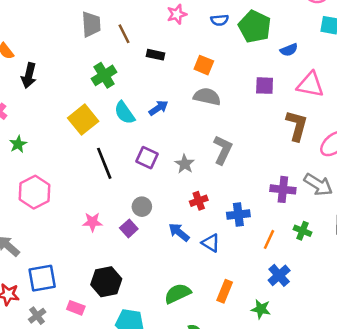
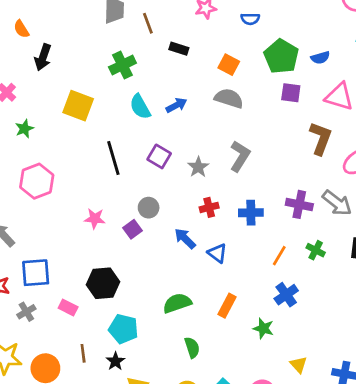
green pentagon: (255, 27) -> (281, 56), moved
yellow square: (83, 120) -> (78, 106), moved, turned -36
blue cross: (238, 215) -> (251, 213), moved

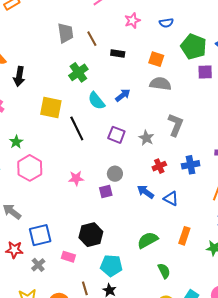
green star: (24, 129) -> (16, 142), moved
black line: (113, 158) -> (77, 128), moved
pink star: (95, 219) -> (76, 178), moved
purple square: (132, 229) -> (106, 191), turned 32

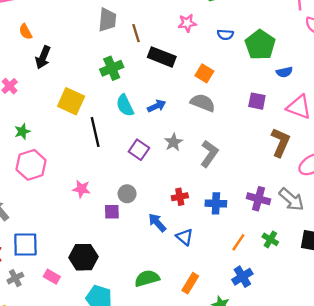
green pentagon: (194, 47) -> (260, 45), moved
black rectangle: (118, 53) -> (162, 57), size x1.6
gray star: (146, 138) -> (173, 142), moved

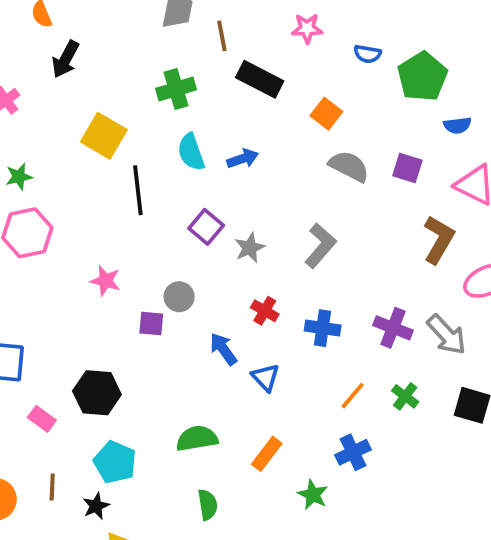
gray semicircle: (203, 103) -> (349, 166), moved
gray star: (173, 142) -> (250, 248), moved
red cross: (180, 197) -> (265, 311), turned 35

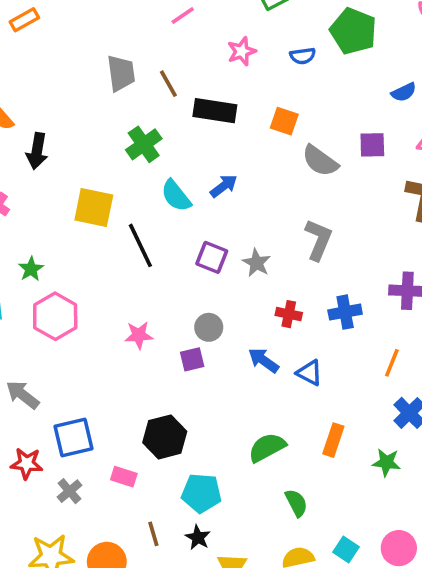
green pentagon: (422, 77) -> (353, 31), moved
gray semicircle: (349, 166) -> (320, 161), turned -153

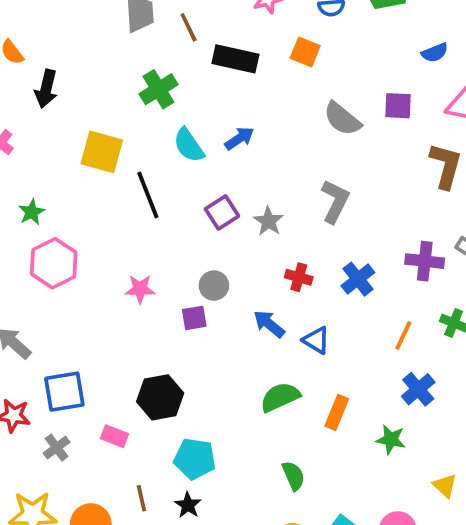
orange square: (284, 121) -> (305, 52), moved
purple square: (212, 257) -> (222, 212), turned 32
blue cross: (345, 312) -> (358, 279), turned -32
green semicircle: (267, 447) -> (280, 397), moved

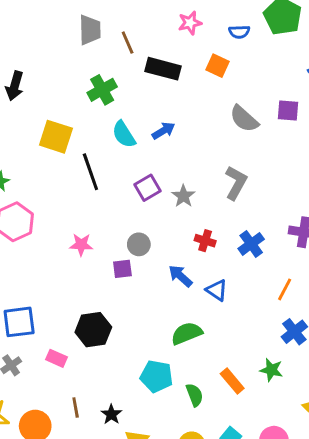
orange rectangle: (337, 412) -> (232, 381), moved, turned -65
cyan pentagon: (195, 459) -> (157, 376), moved

